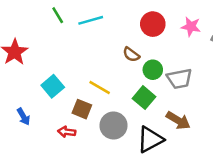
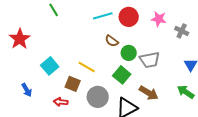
cyan line: (91, 20) -> (103, 16), moved

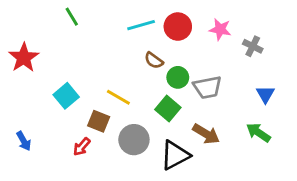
blue arrow: (27, 90) -> (24, 141), moved
red arrow: (61, 102) -> (82, 147), turned -56

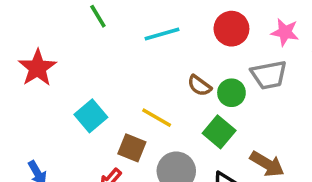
cyan line: (141, 25) -> (162, 34), moved
brown semicircle: (154, 60) -> (199, 86), moved
gray trapezoid: (207, 87) -> (269, 75), moved

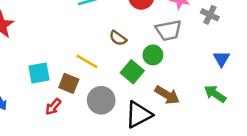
green circle: (231, 93) -> (153, 55), moved
cyan square: (91, 116) -> (39, 73), moved, turned 30

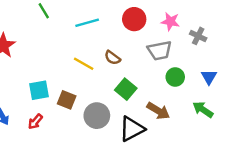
green circle: (153, 55) -> (175, 77), moved
yellow line: (87, 61) -> (84, 64), moved
red arrow: (53, 107) -> (35, 122), moved

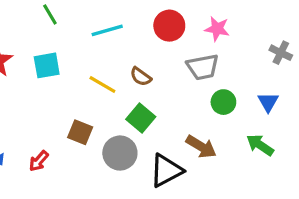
gray cross: (198, 36) -> (281, 53), moved
green square: (126, 89) -> (141, 118), moved
cyan square: (39, 90) -> (47, 65), moved

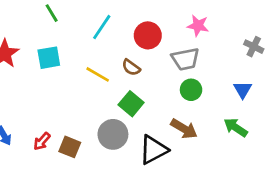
red circle: (169, 26) -> (148, 35), moved
cyan line: (107, 30) -> (102, 27), turned -40
green circle: (223, 102) -> (191, 90), moved
brown square: (80, 132) -> (70, 147), moved

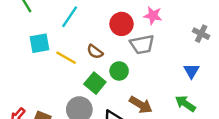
red circle: (148, 35) -> (121, 24), moved
cyan square: (49, 58) -> (40, 43), moved
green circle: (191, 90) -> (119, 71), moved

